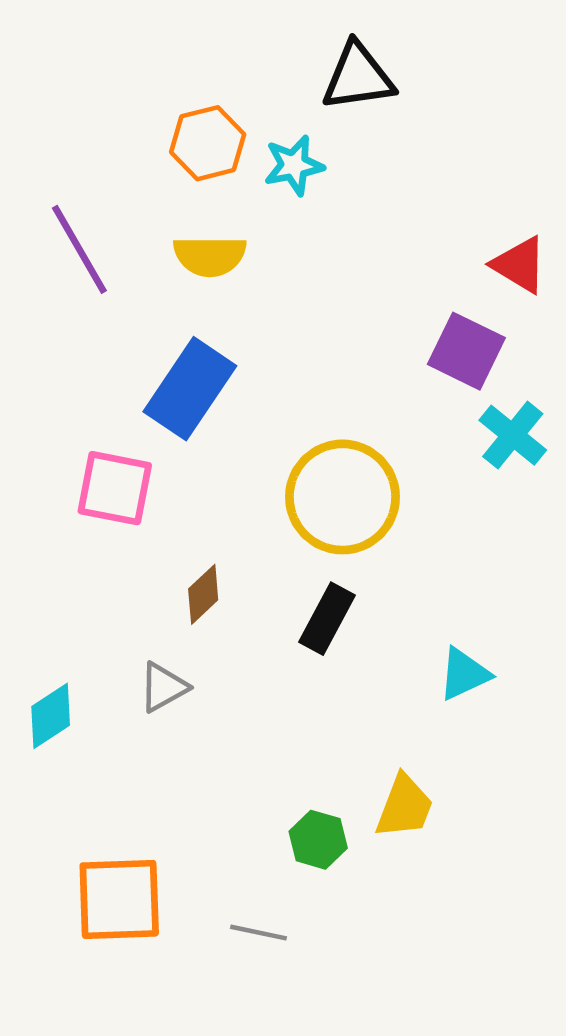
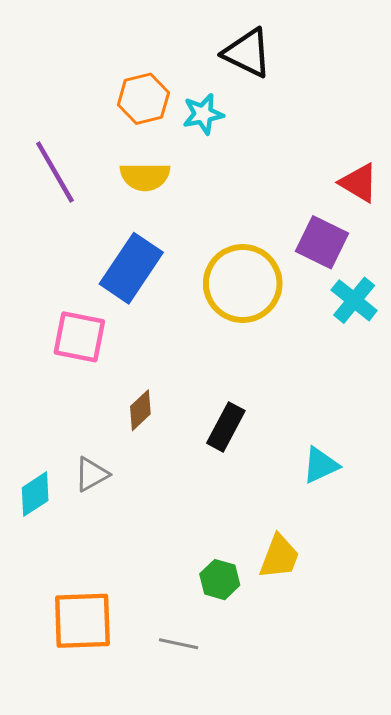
black triangle: (358, 77) -> (247, 53), turned 34
yellow circle: (343, 497) -> (243, 283), moved
gray triangle: (163, 687) -> (92, 474), moved

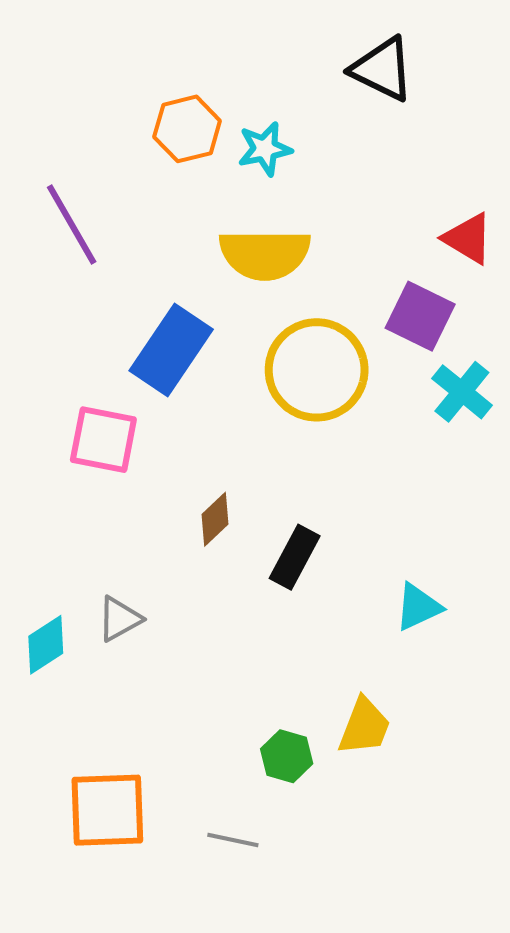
black triangle: (247, 53) -> (382, 69), moved
yellow semicircle: (145, 177) -> (265, 254), moved, size x1.4
brown diamond: (140, 410) -> (215, 519), moved

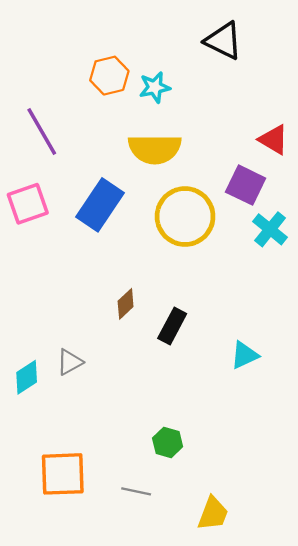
pink square: (103, 440) -> (28, 204), moved, turned -30
yellow trapezoid: (364, 726) -> (213, 514), moved

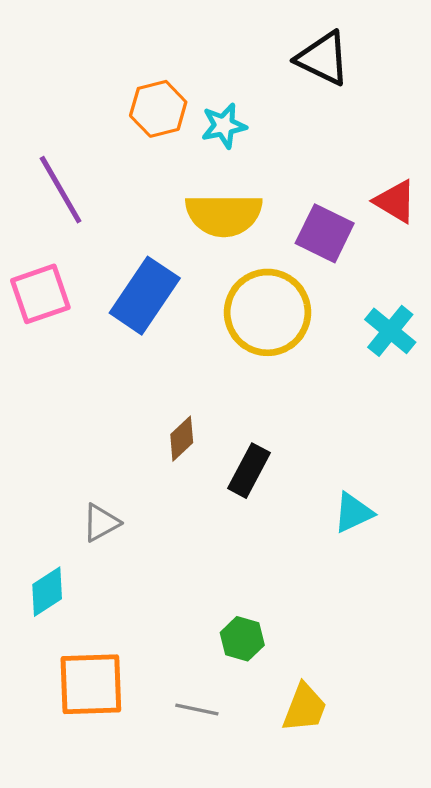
purple square: (246, 185) -> (325, 233), moved
cyan diamond: (27, 377) -> (47, 592), moved
yellow trapezoid: (213, 514) -> (305, 708), moved

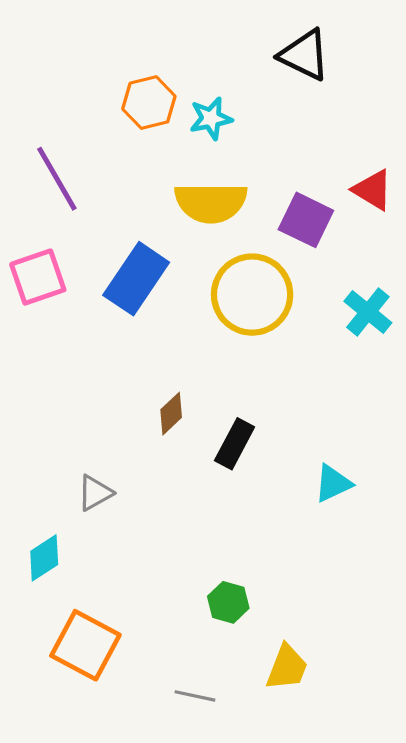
orange square: (91, 684) -> (85, 645), turned 30
gray line: (197, 709) -> (195, 696), moved

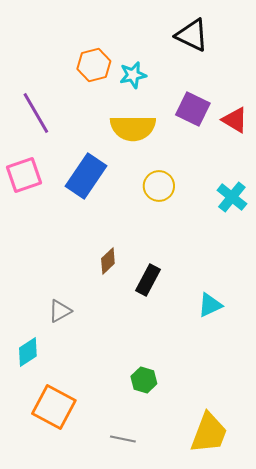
purple square: (306, 220) -> (193, 109), moved
yellow circle: (252, 295) -> (159, 186), size x0.6
yellow trapezoid: (287, 667) -> (209, 433), moved, size x1.4

